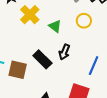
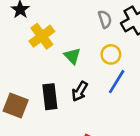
black rectangle: (42, 59) -> (50, 97), turned 30
blue line: (94, 66) -> (117, 82), moved

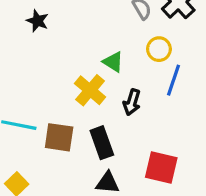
yellow cross: (42, 36) -> (90, 90), moved
black rectangle: (50, 97) -> (102, 143), moved

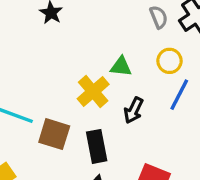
green triangle: (113, 62) -> (121, 66), turned -35

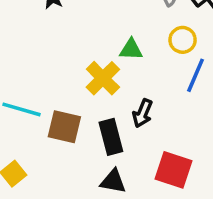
black arrow: (134, 110) -> (143, 113), moved

